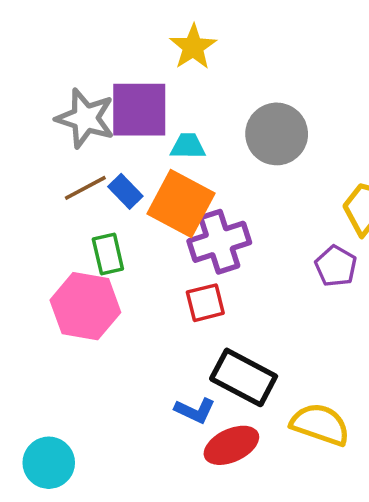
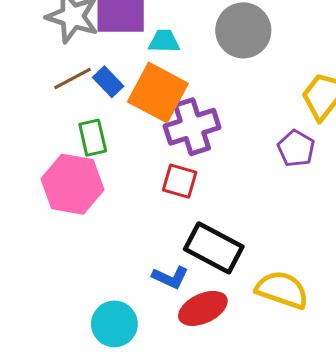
red square: (205, 303) -> (180, 181), turned 30
cyan circle: (49, 463) -> (114, 324), moved

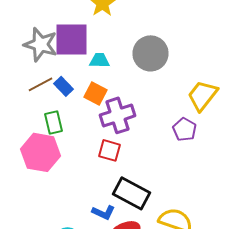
orange square: (158, 93) -> (96, 93), size x0.6

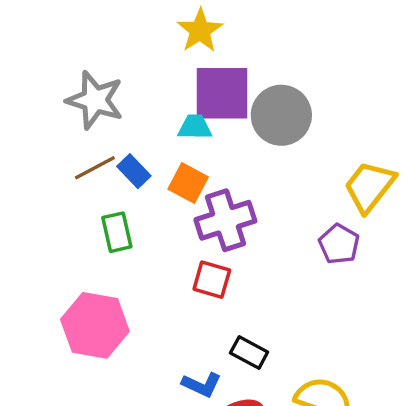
purple square: (72, 39) -> (222, 93), moved
pink hexagon: (40, 152) -> (95, 325), moved
black rectangle: (132, 193) -> (249, 353), size x0.6

